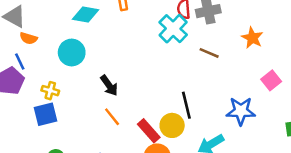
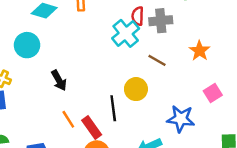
black line: (186, 105) -> (113, 108), moved
orange line: (112, 117) -> (68, 119), moved
yellow circle: (172, 125) -> (136, 89), moved

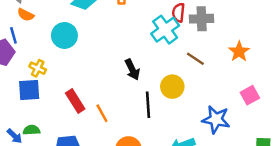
black arrow: (59, 80) -> (132, 70), moved
red rectangle: (92, 127) -> (75, 101), moved

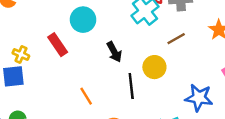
cyan circle: (64, 35) -> (83, 20), moved
brown line: (195, 59) -> (176, 39), turned -60
red rectangle: (75, 101) -> (58, 45), moved

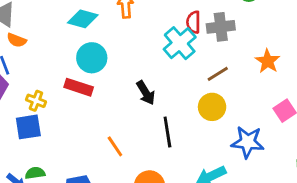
cyan circle: (83, 20) -> (92, 58), moved
red rectangle: (58, 45) -> (79, 87), turned -35
yellow circle: (154, 67) -> (212, 107), moved

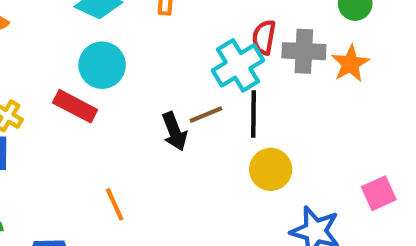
orange star: (268, 61) -> (350, 64), moved
brown line: (218, 74) -> (206, 115), moved
black line: (167, 132) -> (253, 114), moved

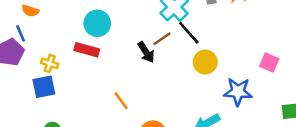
black line: (253, 114) -> (189, 33), turned -30
pink square: (379, 193) -> (269, 63), turned -30

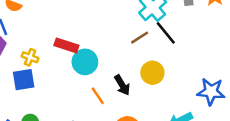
cyan circle: (97, 23) -> (85, 62), moved
black arrow: (146, 52) -> (122, 85), moved
yellow circle: (205, 62) -> (152, 73), moved

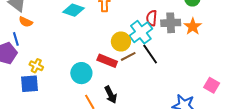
red rectangle: (66, 45) -> (107, 61), moved
yellow circle: (152, 73) -> (121, 42), moved

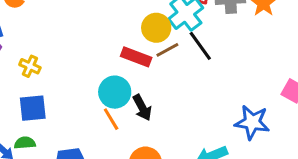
cyan circle: (81, 73) -> (115, 92), moved
blue square: (30, 84) -> (33, 108), moved

